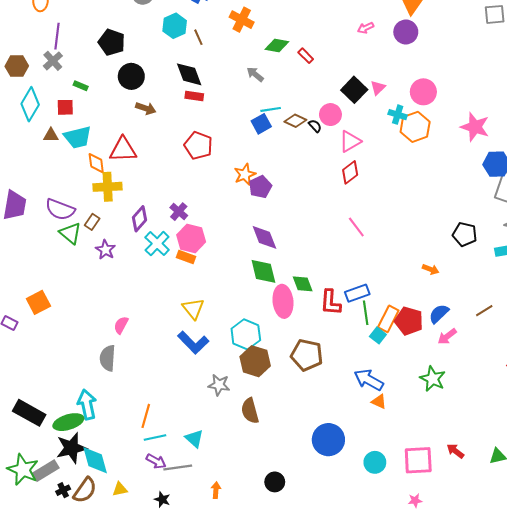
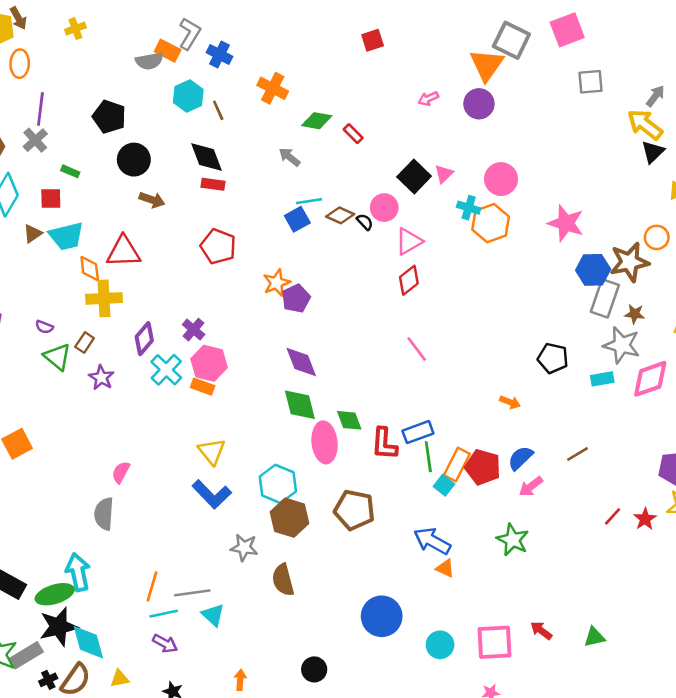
brown triangle: (51, 135) -> (33, 234), turned -35
purple semicircle: (60, 209) -> (44, 327), size x0.5
gray line: (178, 467) -> (192, 593), moved

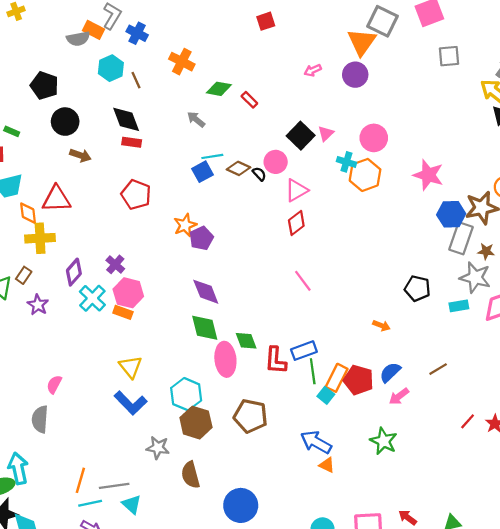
blue circle: (382, 616) -> (241, 505), moved

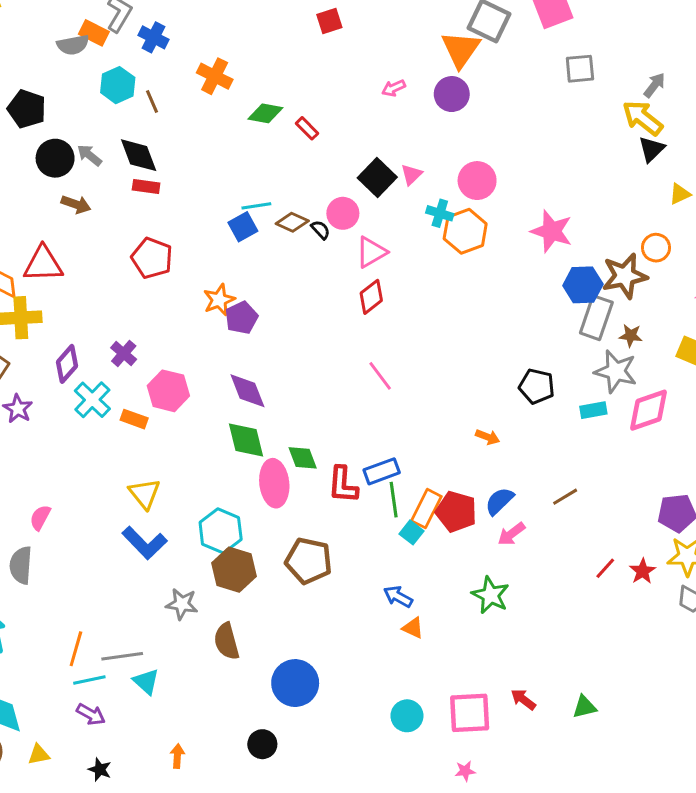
gray arrow: (196, 119) -> (89, 155), moved
pink hexagon: (128, 293) -> (168, 391), moved
blue arrow: (316, 442) -> (398, 597), size x0.7

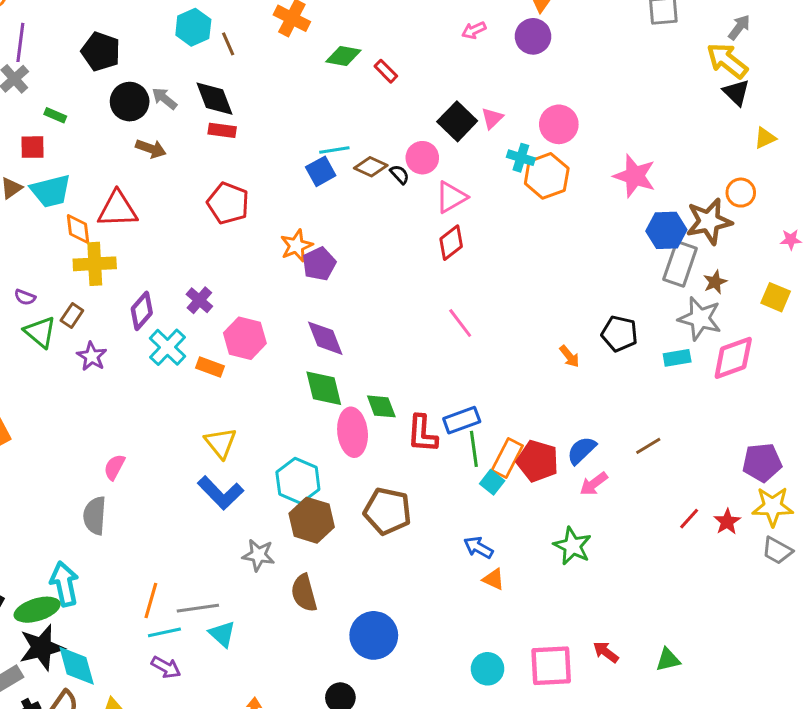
black triangle: (652, 149) -> (736, 92), turned -32
brown star: (631, 336) -> (715, 282), turned -30
orange arrow: (488, 437) -> (569, 356), moved, turned 30

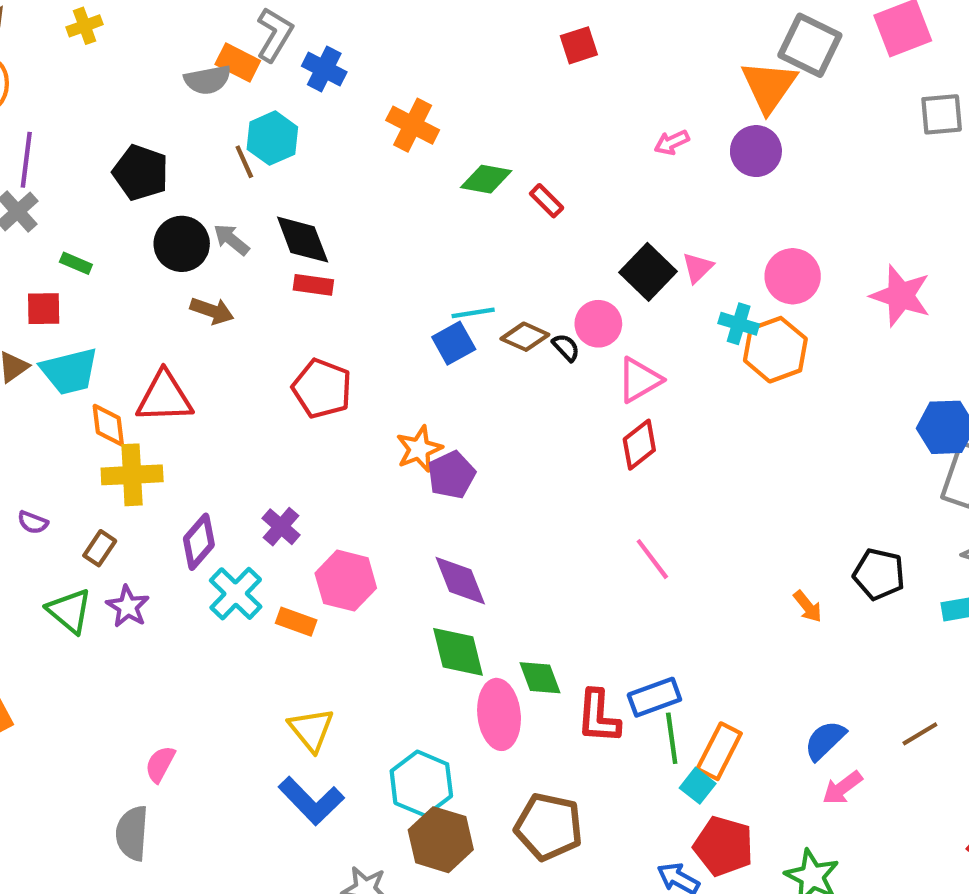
brown line: (228, 44) -> (244, 162), moved
pink star: (635, 176) -> (901, 296), moved
green triangle: (40, 332) -> (69, 611), moved
red pentagon: (538, 461) -> (724, 846), moved

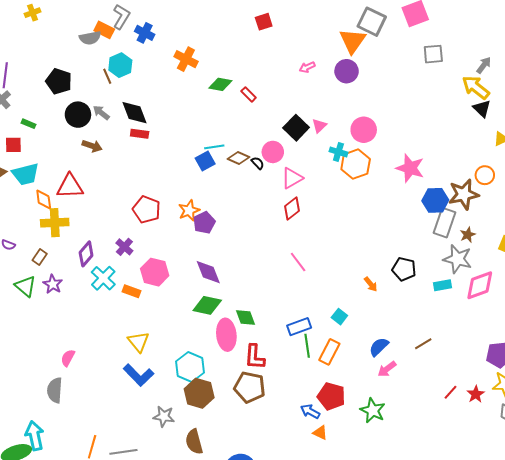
pink star: (901, 296) -> (410, 168), moved
red pentagon: (322, 388) -> (147, 210), moved
green diamond: (458, 652) -> (207, 305), turned -64
red L-shape: (598, 717) -> (255, 357), moved
cyan square: (698, 786) -> (339, 317), moved

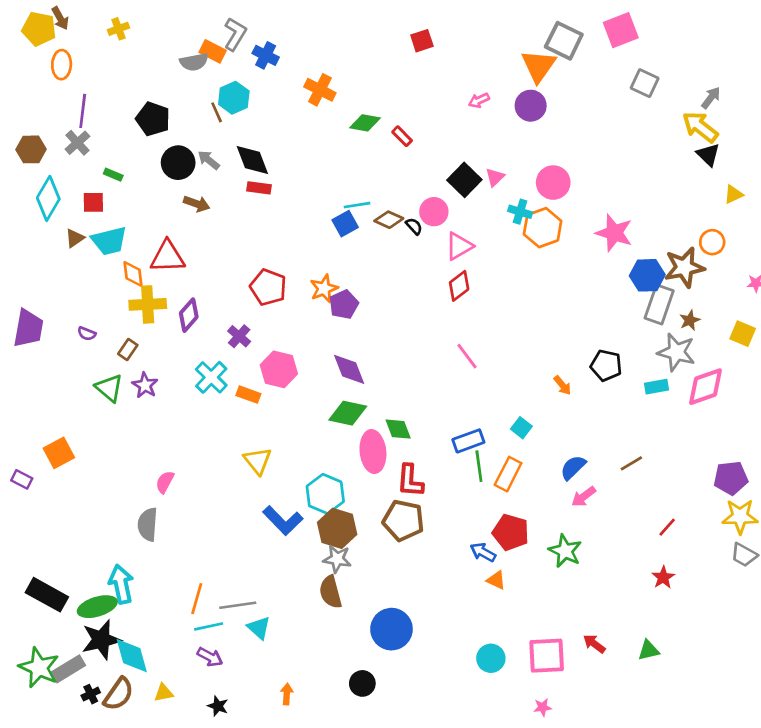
gray square: (433, 54) -> (645, 83), turned 30
purple diamond: (86, 254) -> (189, 315), moved
blue L-shape: (139, 375) -> (283, 520), moved
red star: (476, 394) -> (663, 577), moved
gray star: (164, 416) -> (337, 559), moved

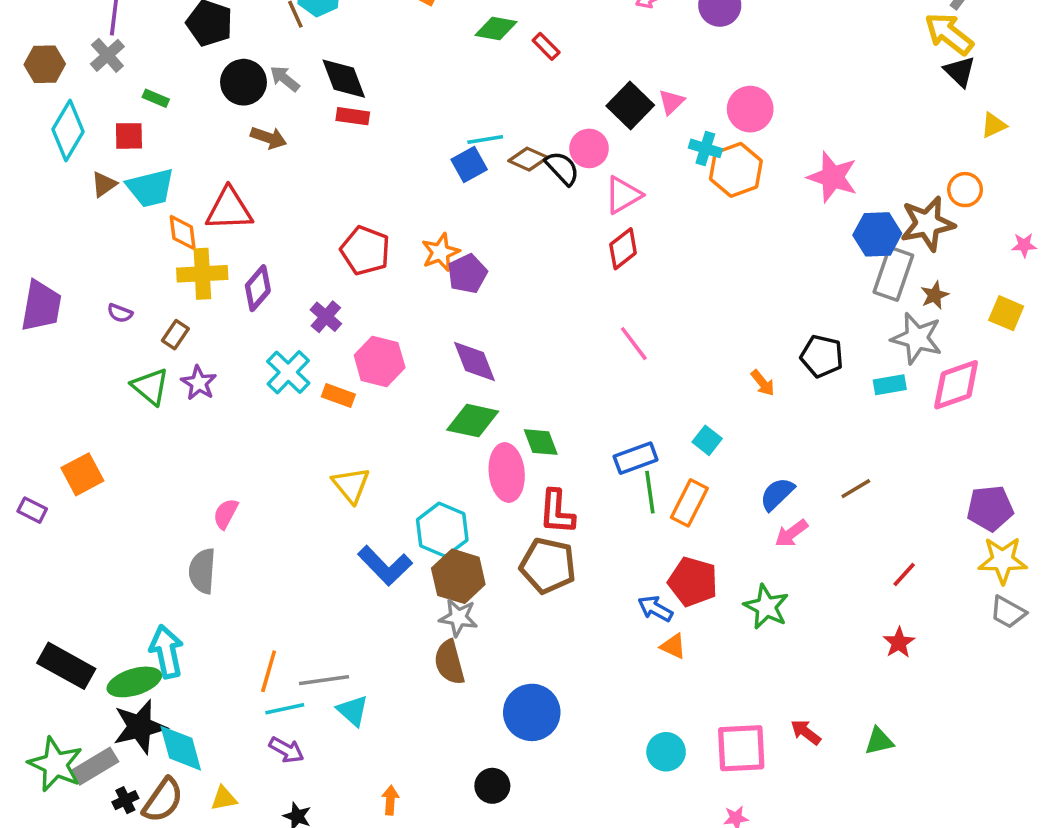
black semicircle: (414, 226) -> (562, 168), size x1.5

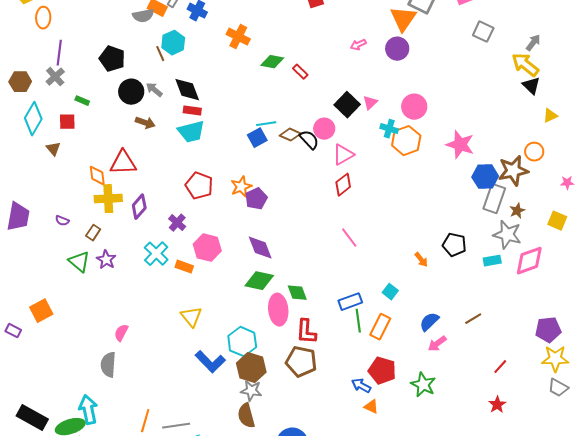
brown triangle: (104, 184) -> (53, 149), turned -35
cyan trapezoid: (150, 188) -> (191, 132), moved

